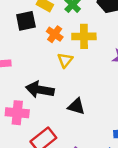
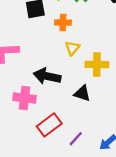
orange cross: (55, 34) -> (63, 22), turned -35
yellow cross: (84, 36) -> (97, 64), moved

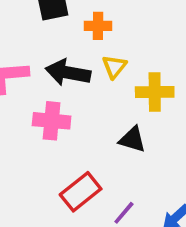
black arrow: (47, 76) -> (68, 73), moved
pink cross: (24, 98) -> (52, 121), moved

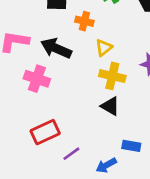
yellow triangle: (114, 67) -> (104, 48), moved
black triangle: (132, 139) -> (110, 106), moved

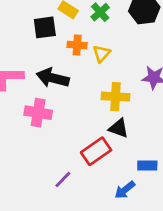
yellow triangle: (104, 48) -> (102, 54), moved
red rectangle: (45, 132) -> (96, 151), moved
purple line: (71, 154) -> (63, 179), moved

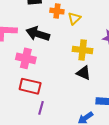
red rectangle: (96, 151) -> (30, 86), moved, turned 45
purple line: (63, 179) -> (41, 108), turned -32

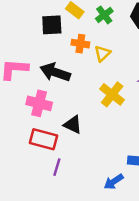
yellow cross: (83, 50) -> (112, 94), turned 30
black triangle: (84, 73) -> (73, 125), moved

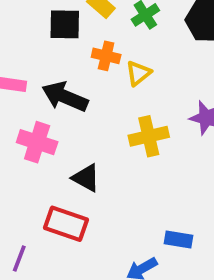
yellow cross: (112, 94) -> (149, 136), turned 35
red rectangle: (44, 139) -> (66, 224), moved
purple line: (57, 167) -> (19, 258), moved

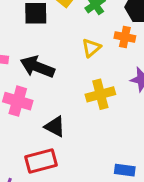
orange cross: (106, 56) -> (125, 37), moved
red rectangle: (66, 224) -> (41, 161), turned -32

